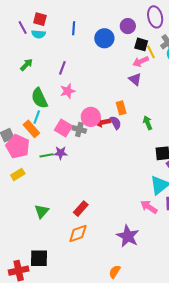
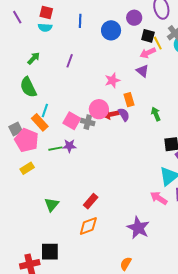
purple line: (23, 28) -> (17, 17), moved
pink star: (68, 91) -> (112, 80), moved
green semicircle: (39, 98) -> (28, 87), moved

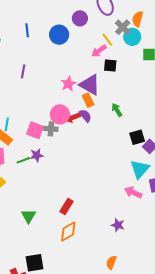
black square: (148, 36) -> (110, 65), moved
purple triangle: (142, 71) -> (90, 85), moved, size x1.6
purple star: (138, 228) -> (118, 225), size x0.6

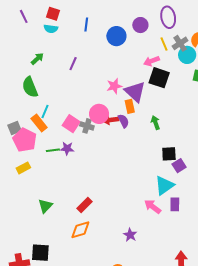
yellow line: (107, 40) -> (164, 44), moved
black square: (110, 65) -> (159, 78), size x1.5

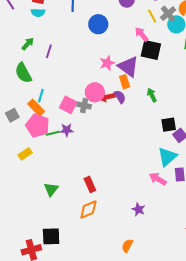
blue circle: (116, 36) -> (98, 24), moved
pink arrow: (152, 61) -> (142, 34), turned 77
purple line: (73, 64) -> (49, 51), moved
pink pentagon: (25, 140) -> (38, 126), moved
red rectangle: (84, 205) -> (90, 184), turned -63

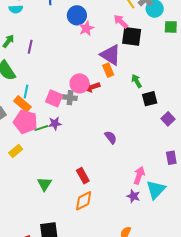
pink star: (107, 63) -> (86, 28), moved
purple semicircle: (120, 97) -> (111, 137), moved
black square: (169, 125) -> (150, 99), moved
cyan triangle: (167, 157) -> (156, 190), moved
pink arrow: (158, 179) -> (139, 175), moved, turned 84

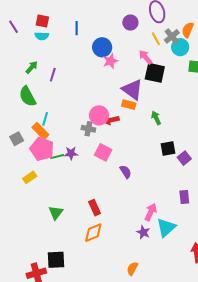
orange rectangle: (108, 70) -> (129, 105), turned -56
pink square: (54, 98) -> (103, 152), moved
black square: (150, 99) -> (168, 149), moved

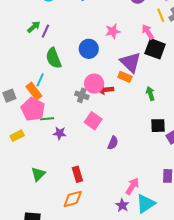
blue circle: (102, 47) -> (89, 49), moved
purple line: (53, 75) -> (45, 31), moved
green semicircle: (27, 96) -> (54, 58), moved
purple star: (71, 153) -> (60, 133), moved
purple semicircle: (126, 172) -> (113, 143), turned 48

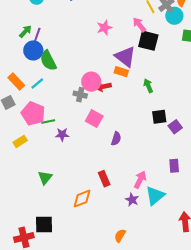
blue circle: (89, 49) -> (33, 50), moved
cyan line: (40, 80) -> (37, 83), turned 32
orange rectangle: (34, 91) -> (16, 81), moved
red rectangle: (77, 174) -> (104, 179), moved

